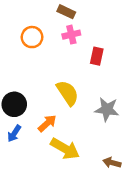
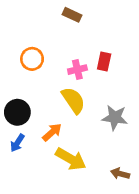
pink cross: (71, 35) -> (77, 70), moved
orange circle: (32, 37) -> (32, 59), moved

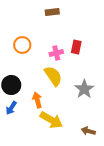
brown rectangle: (72, 15) -> (52, 12), turned -32
gray star: (115, 118) -> (84, 89), turned 30
orange arrow: (52, 132) -> (37, 100), turned -63

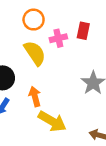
orange circle: (22, 45) -> (34, 20), moved
yellow semicircle: (53, 76) -> (35, 53), moved

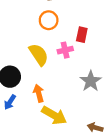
orange circle: (34, 20) -> (49, 20), moved
pink cross: (58, 38) -> (65, 50), moved

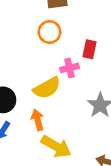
yellow semicircle: (39, 55) -> (47, 88), moved, turned 95

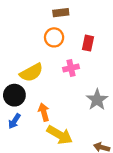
red rectangle: (89, 49) -> (88, 43), moved
yellow semicircle: (47, 88) -> (31, 73), moved

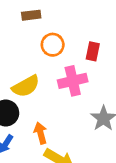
brown rectangle: (61, 13) -> (31, 15), moved
pink cross: (71, 68) -> (73, 81), size x1.5

